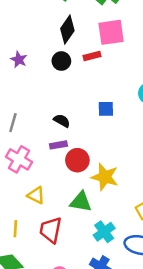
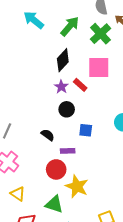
red rectangle: (92, 56) -> (80, 85), turned 48
purple star: (19, 60) -> (61, 87), moved
black circle: (61, 61) -> (67, 109), moved
purple rectangle: (58, 145) -> (68, 151), moved

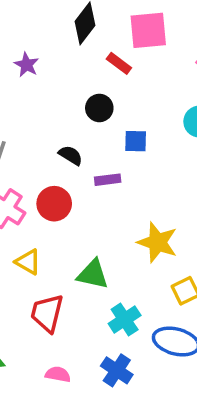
purple star: (61, 87) -> (27, 65), moved
red circle: (56, 169) -> (54, 204), moved
yellow star: (77, 187) -> (157, 242), moved

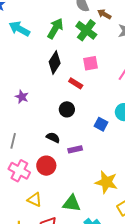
pink square: (148, 30) -> (91, 63), size x0.7
purple star: (27, 65) -> (22, 97), moved
blue square: (136, 141) -> (101, 124), moved, turned 32

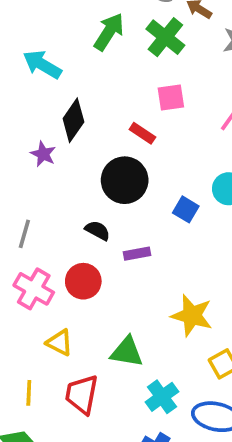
cyan arrow: (19, 29) -> (42, 65), moved
black diamond: (55, 63) -> (73, 120), moved
black circle: (67, 109) -> (125, 180), size x1.6

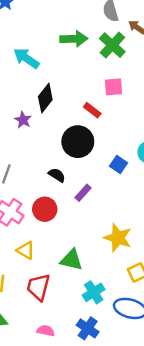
green arrow: (109, 32) -> (74, 39), turned 52
purple rectangle: (137, 254) -> (83, 193), turned -42

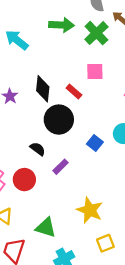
black diamond: (45, 98) -> (43, 89), moved, turned -36

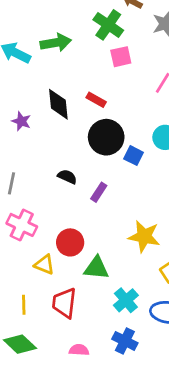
green arrow: (61, 25) -> (56, 43), moved
pink square: (95, 71) -> (121, 57), moved
black circle: (59, 120) -> (106, 137), moved
red circle: (24, 180) -> (70, 242), moved

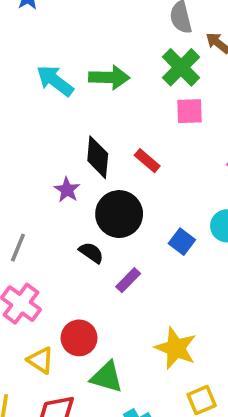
purple star: (21, 121) -> (67, 190), moved
black circle: (106, 137) -> (119, 214), moved

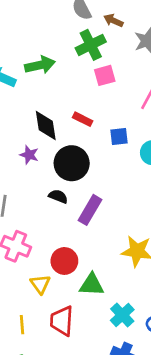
green cross: (181, 67) -> (91, 45), turned 32
blue square: (182, 242) -> (119, 136), moved, turned -30
purple rectangle: (128, 280) -> (90, 210), size x1.5
yellow triangle: (41, 360) -> (40, 284), turned 35

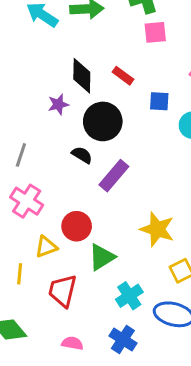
purple star: (29, 155) -> (58, 104), turned 30
yellow triangle: (40, 284) -> (46, 247), turned 35
green triangle: (92, 285) -> (102, 257), turned -44
yellow line: (22, 325) -> (20, 274), moved

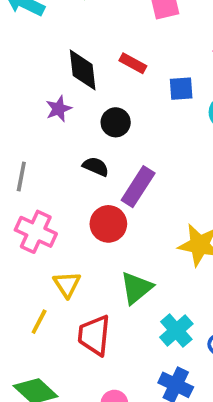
black circle: (103, 121) -> (116, 122), size x0.6
red circle: (77, 226) -> (108, 224), moved
yellow triangle: (46, 247) -> (67, 284), turned -35
yellow line: (20, 274) -> (39, 322), turned 30

